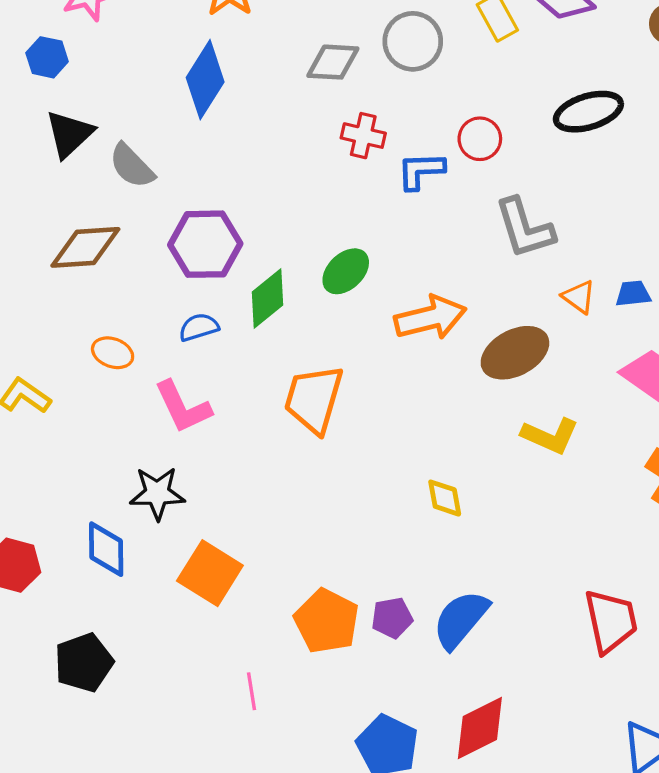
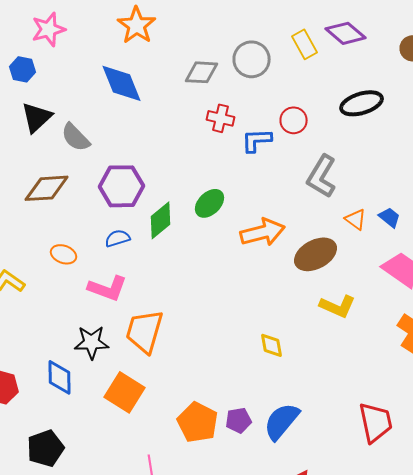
blue diamond: (205, 80) -> (122, 83), turned -54
gray L-shape: (525, 228) -> (322, 176), turned 48
blue trapezoid: (633, 294) -> (390, 217), turned 45
orange trapezoid: (314, 399) -> (144, 331), moved
pink L-shape: (183, 407) -> (108, 288), turned -45

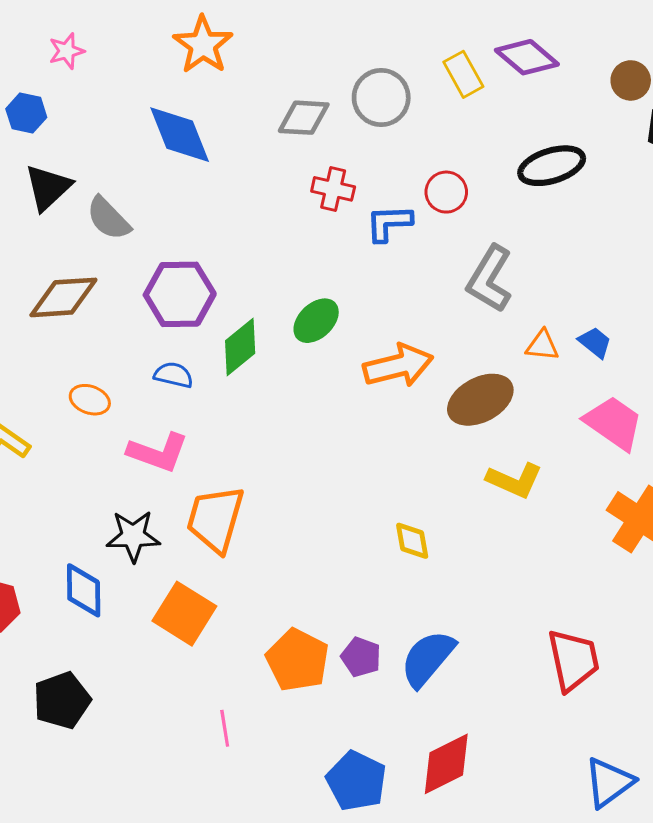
pink star: (48, 29) -> (67, 51), size x0.7
orange triangle: (356, 219) -> (542, 345), turned -30
blue semicircle: (118, 238) -> (173, 375), turned 30
purple pentagon: (238, 420) -> (361, 657), turned 30

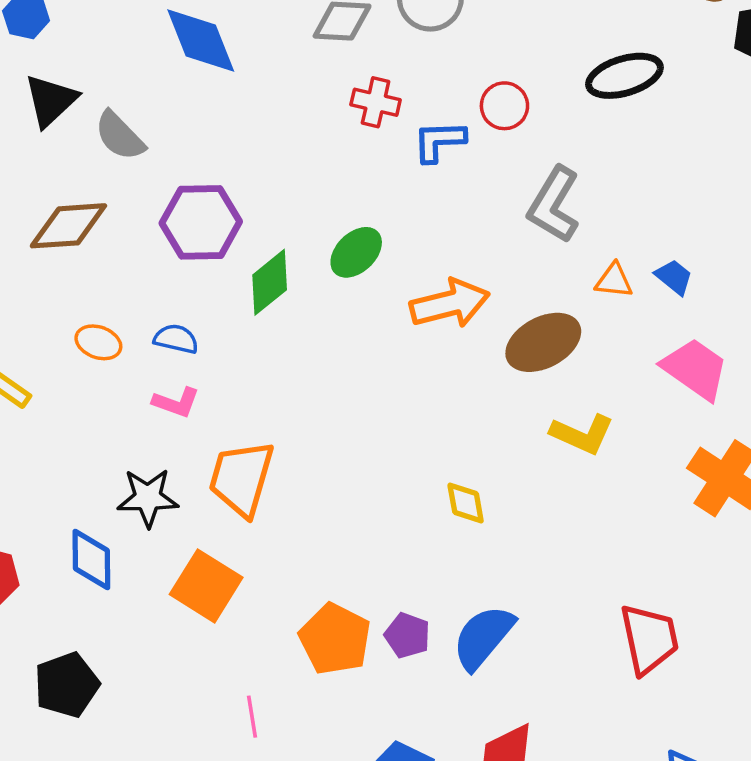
blue semicircle: (173, 375) -> (176, 339), moved
pink L-shape: (158, 452) -> (176, 402), size x0.7

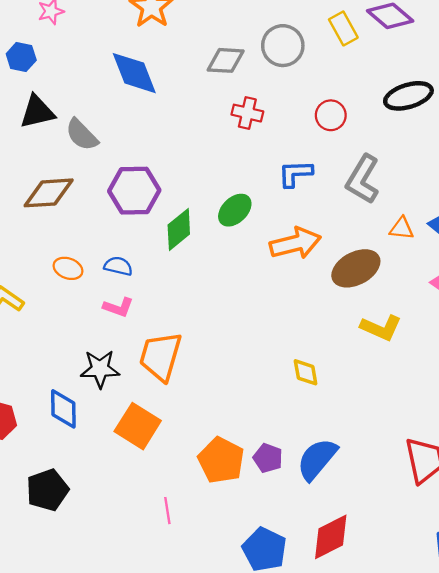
black triangle: (51, 101) -> (37, 112), turned 30
blue L-shape: (439, 141) -> (295, 174), moved

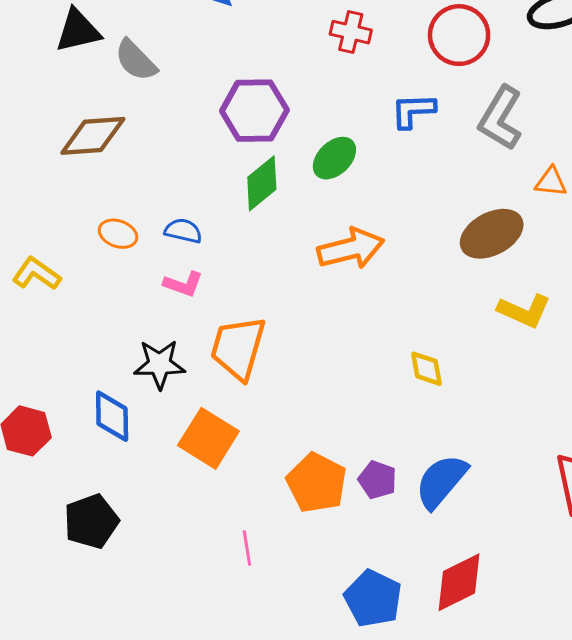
red circle: (331, 115) -> (459, 35), size x1.5
purple hexagon: (134, 191) -> (254, 111), moved
orange arrow: (295, 243) -> (351, 249), moved

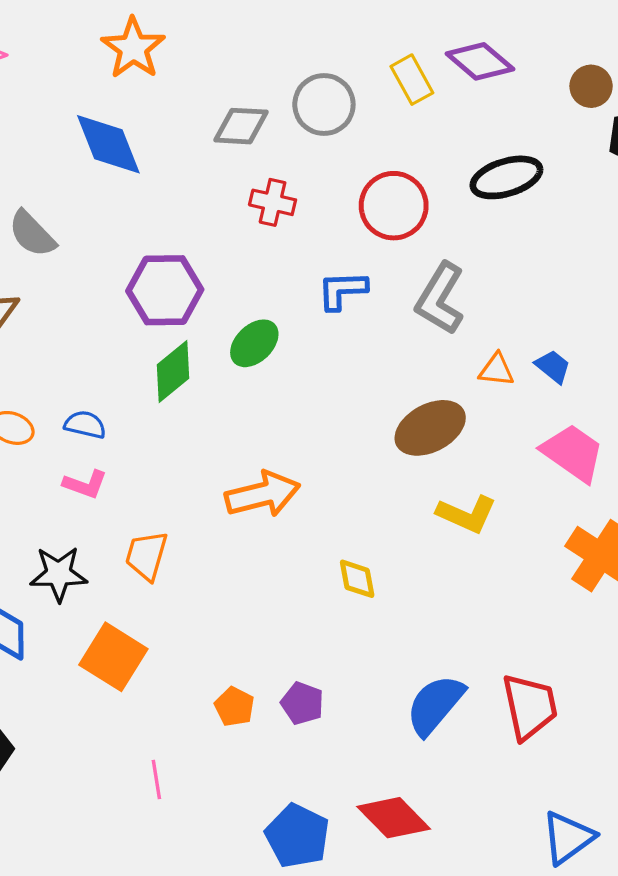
orange arrow: (351, 249) -> (263, 494), moved
orange trapezoid: (238, 348) -> (147, 556), size x0.7
blue semicircle: (441, 481) -> (435, 705), moved
orange pentagon: (317, 483) -> (234, 707), size x0.6
red diamond: (459, 582) -> (394, 818), turned 72

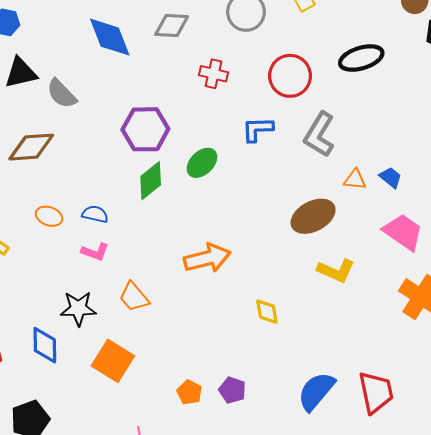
gray diamond: (241, 126) -> (172, 26), moved
orange trapezoid: (147, 556) -> (134, 297), turned -56

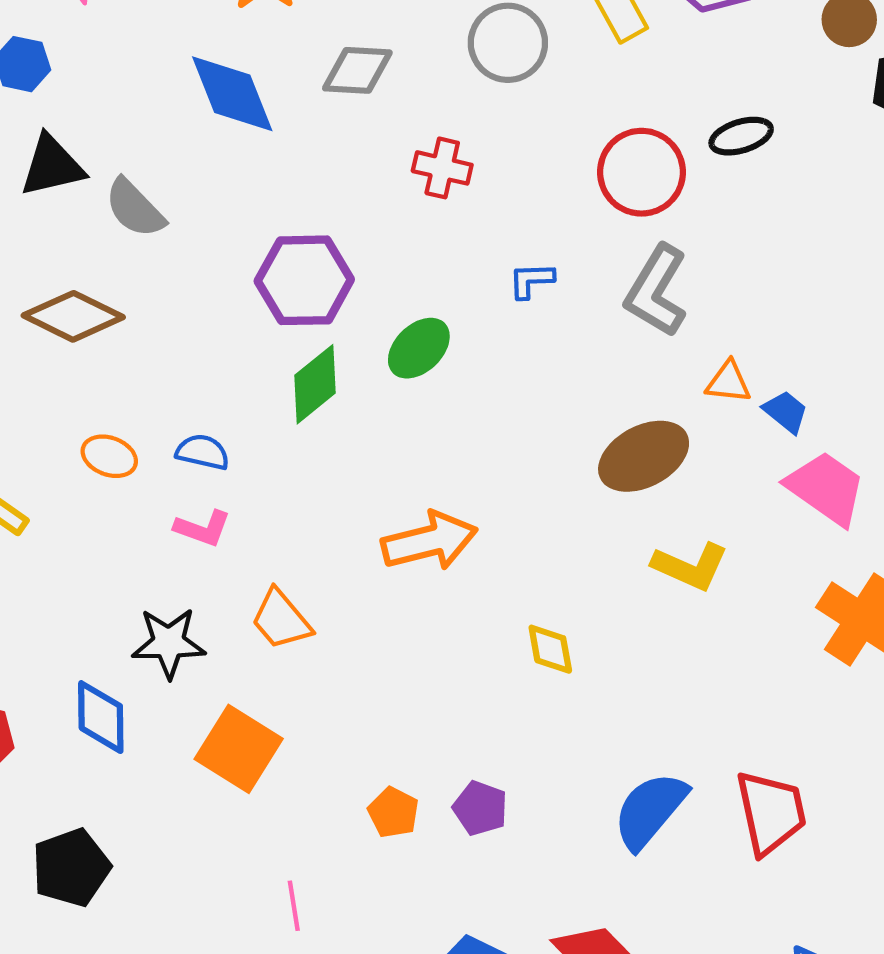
black ellipse: (361, 58) -> (741, 136), size x0.7
red circle: (290, 76) -> (641, 172), moved
blue L-shape: (258, 129) -> (531, 280), size x0.7
brown diamond: (31, 147) -> (73, 316), turned 30
blue trapezoid: (391, 177) -> (786, 412), moved

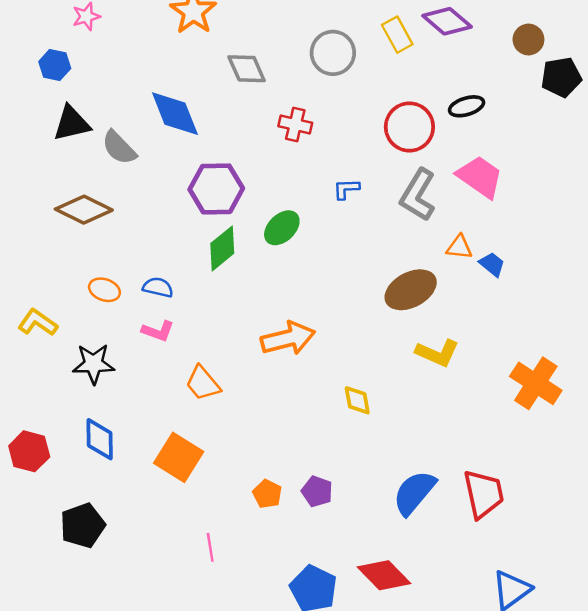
gray diamond: (357, 70) -> (247, 69), turned 63
blue diamond: (232, 94) -> (175, 114), moved
pink trapezoid: (826, 488) -> (480, 177), moved
black star: (169, 643) -> (94, 364), moved

